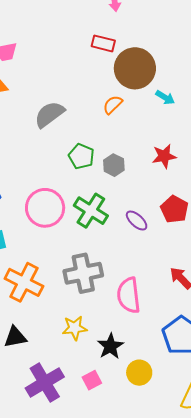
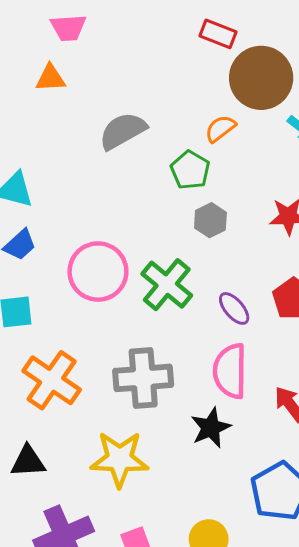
green pentagon: (81, 156) -> (190, 170), moved
pink semicircle: (129, 295) -> (230, 371), moved
yellow star: (75, 328) -> (119, 459), size x1.5
black star: (110, 346) -> (211, 428), moved

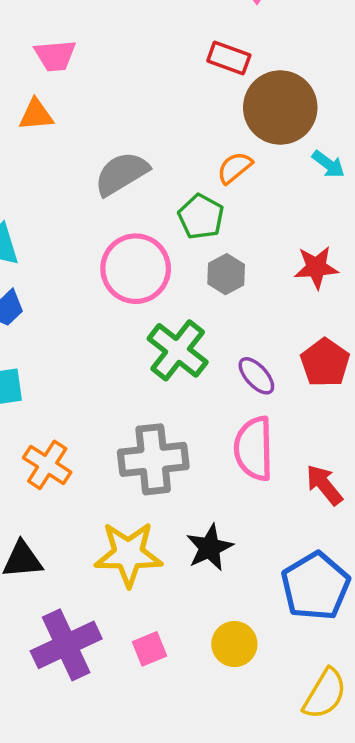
pink circle: (98, 272) -> (136, 269), moved
orange cross: (52, 380) -> (47, 465), size x0.7
black star: (211, 428) -> (210, 548), moved

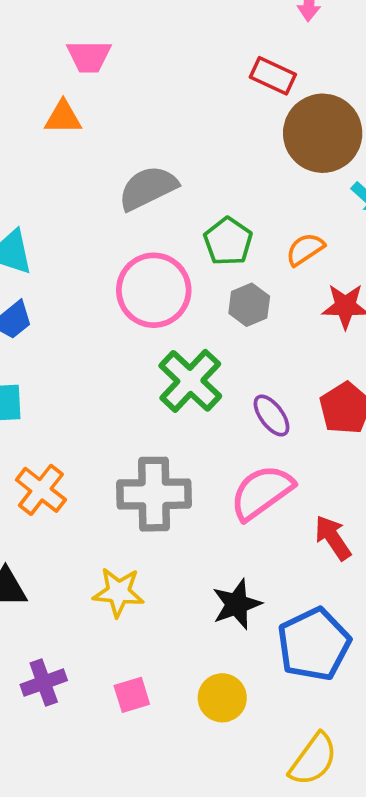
orange semicircle: (235, 168) -> (305, 249), moved
pink semicircle: (254, 449) -> (262, 492), turned 50
black star: (210, 548) -> (237, 604), moved
yellow star: (128, 554) -> (118, 592), size x0.7
purple cross: (66, 645) -> (44, 683), size x0.6

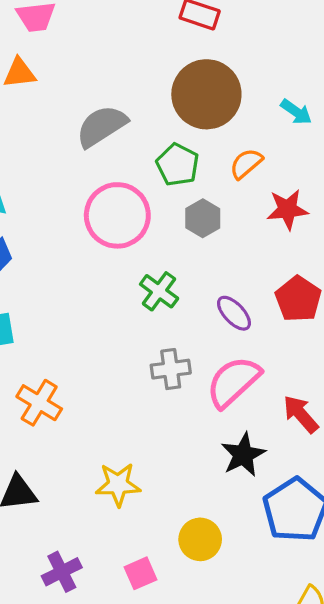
brown circle: (323, 133) -> (206, 94), moved
green cross: (190, 381) -> (159, 291), size x0.7
gray cross: (154, 494) -> (171, 369), moved, size x0.6
black star: (237, 604) -> (243, 455), moved
yellow circle: (222, 698) -> (200, 539), moved

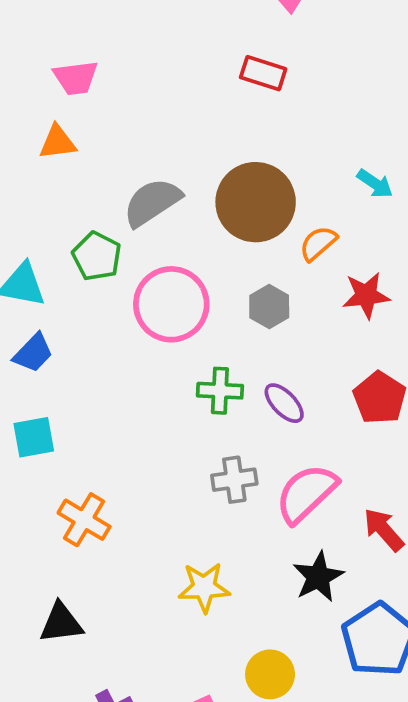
brown circle: (206, 94) -> (256, 202), moved
green pentagon: (178, 165) -> (97, 256), moved
green cross: (159, 291) -> (220, 391), turned -33
purple ellipse: (234, 313) -> (284, 403), moved
yellow star: (118, 485) -> (204, 587), moved

